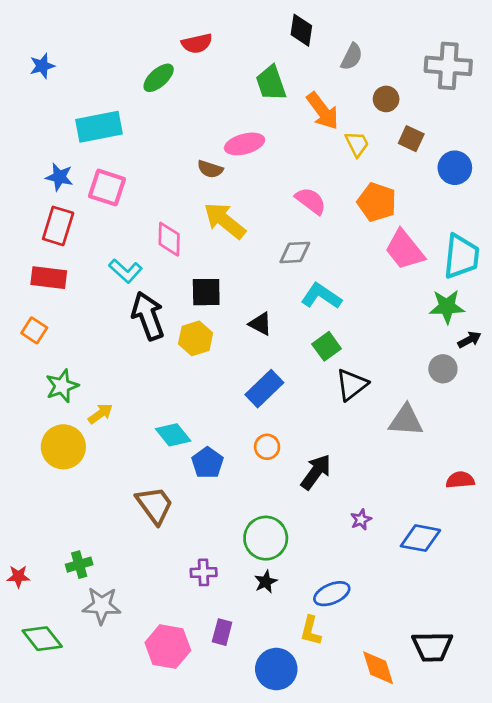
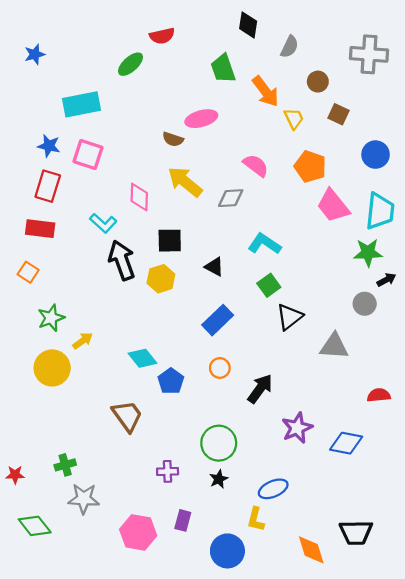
blue circle: (455, 168) -> (376, 155), moved
gray diamond: (295, 252) -> (231, 198), moved
purple star: (361, 520) -> (297, 428), size x1.8

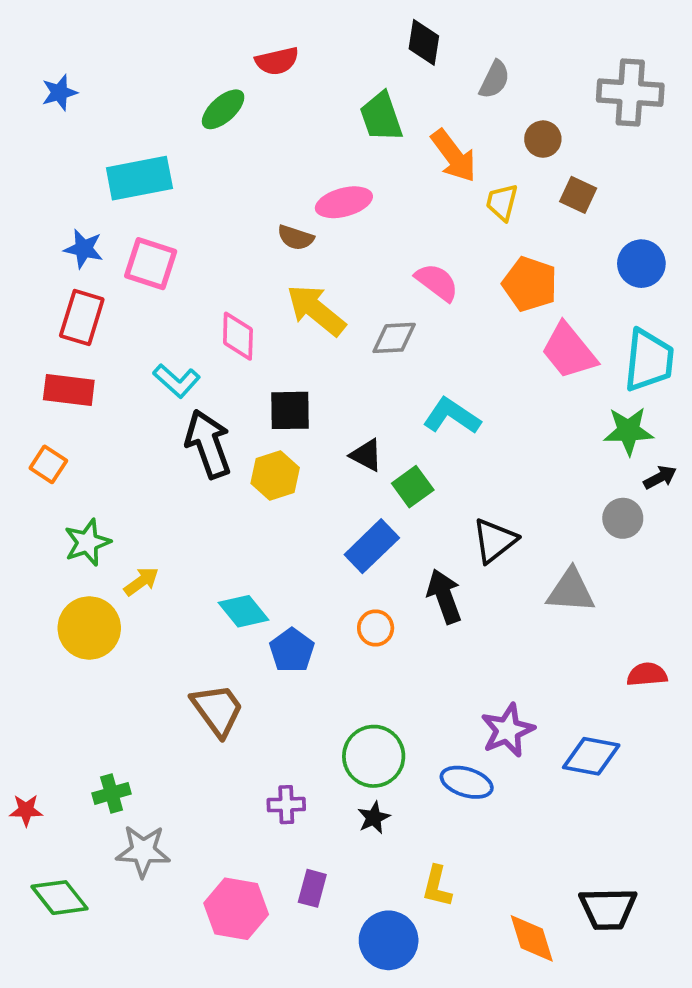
yellow trapezoid: (294, 119) -> (502, 202), turned -140
green square: (269, 285) -> (413, 487), moved
black arrow: (260, 389) -> (444, 596), moved, turned -56
blue ellipse: (273, 489) -> (467, 782), moved, turned 40

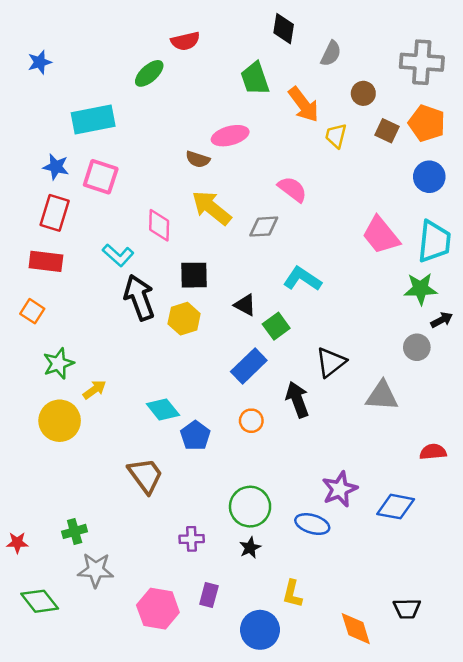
orange pentagon: (530, 284) -> (427, 123), moved
black trapezoid: (608, 909) -> (407, 609), size x0.7

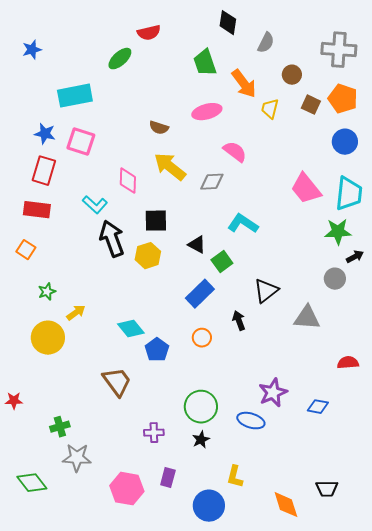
pink ellipse: (230, 136) -> (207, 112), moved
green star: (58, 363) -> (47, 292), size x0.7
black arrow: (297, 400) -> (239, 321), size x0.7
blue diamond: (396, 507) -> (318, 407), size x0.7
red star: (17, 543) -> (14, 401), moved

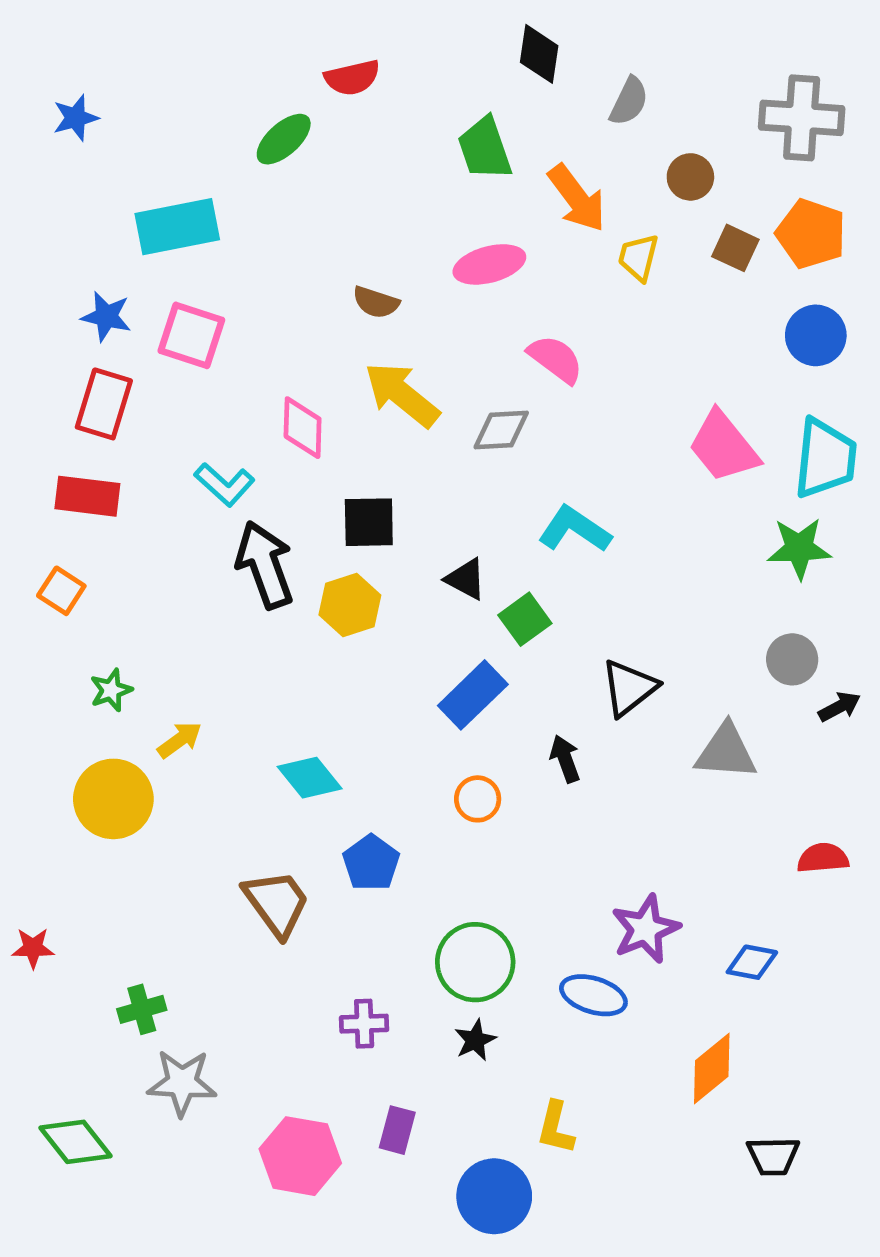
black arrow: (355, 257) -> (839, 707), moved
blue pentagon: (157, 350) -> (371, 863), moved
orange diamond: (286, 505) -> (712, 1069), moved, turned 68

